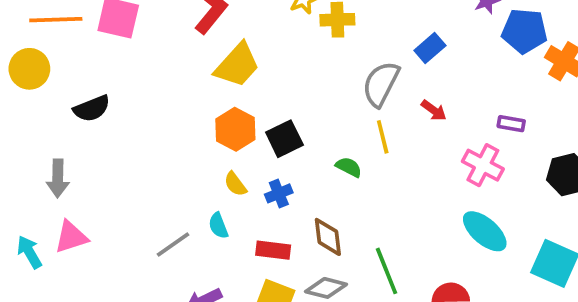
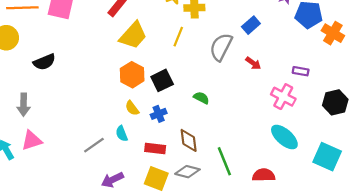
yellow line: (383, 137) -> (178, 37), moved, turned 36

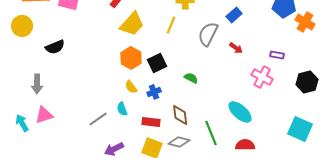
cyan ellipse: (284, 137) -> (240, 112), moved

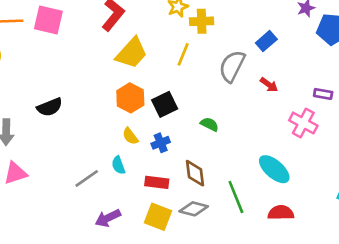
black semicircle: (55, 47) -> (50, 107), moved

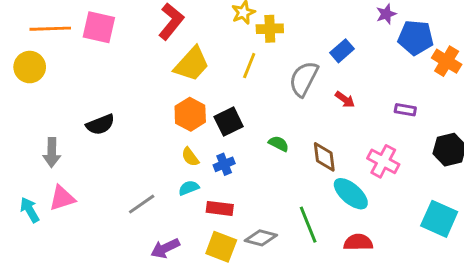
pink cross: (303, 123) -> (383, 161), moved
cyan semicircle: (118, 165) -> (189, 188), moved, turned 90
brown diamond: (195, 173) -> (324, 157), moved

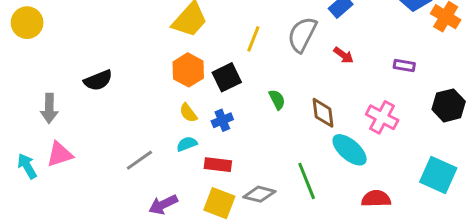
yellow line: (249, 66) -> (253, 39), moved
green semicircle: (279, 144) -> (277, 100), turned 36
red semicircle: (358, 242) -> (376, 199), moved

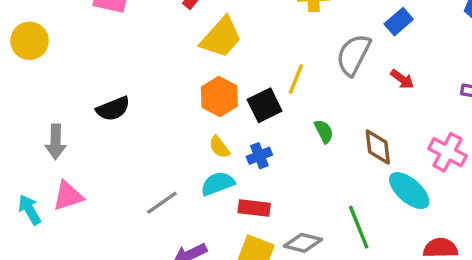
yellow line: (253, 39) -> (296, 79), moved
cyan semicircle: (187, 144) -> (218, 184), size x1.4

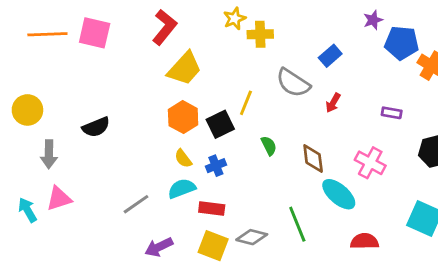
yellow circle: (30, 41) -> (27, 110), moved
gray semicircle: (353, 55) -> (293, 83), turned -84
red arrow: (402, 79) -> (333, 103), turned 84

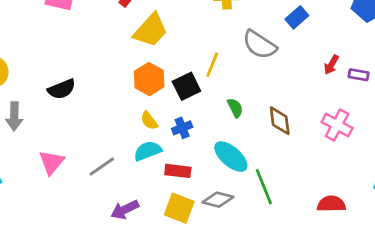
red arrow: (333, 103) -> (331, 65), moved
cyan ellipse: (339, 194) -> (231, 157), moved
pink triangle: (59, 198) -> (52, 162), moved, turned -32

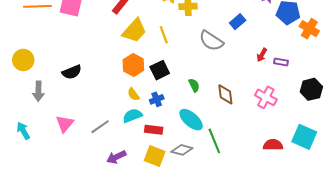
yellow line: (212, 65) -> (164, 35), moved, turned -42
red semicircle: (331, 204) -> (273, 145), moved

